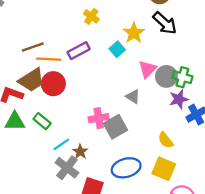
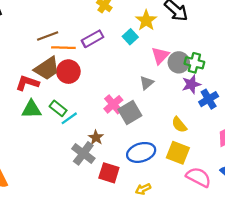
gray triangle: (133, 97) -> (147, 83), turned 48
pink cross: (99, 118) -> (113, 104), turned -30
cyan line: (61, 144) -> (69, 118), moved

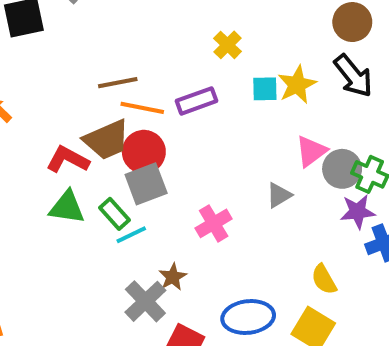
cyan square: (130, 37) -> (265, 89), moved, turned 32
gray square: (130, 113) -> (146, 184), moved

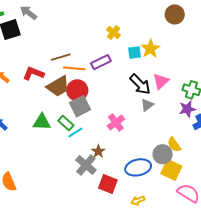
black arrow: (353, 76) -> (140, 84), moved
red L-shape: (68, 159) -> (33, 73), moved
gray circle: (342, 169) -> (163, 154), moved

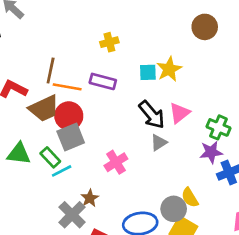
yellow cross: (114, 32) -> (109, 42), moved, turned 32
brown line: (61, 57) -> (51, 70), turned -66
purple rectangle: (101, 62) -> (103, 81), turned 36

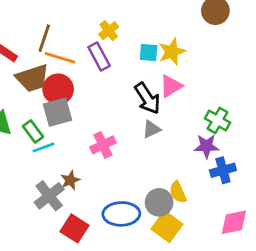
yellow cross: (109, 42) -> (109, 31), moved, turned -30
purple rectangle: (103, 81) -> (99, 56), turned 40
pink triangle: (179, 113) -> (171, 86), moved

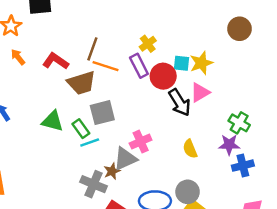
red circle: (58, 89) -> (163, 76), moved
gray triangle: (151, 129) -> (125, 159), moved, size x1.5
yellow semicircle: (178, 192) -> (190, 149), moved
gray cross: (49, 196) -> (94, 184), turned -30

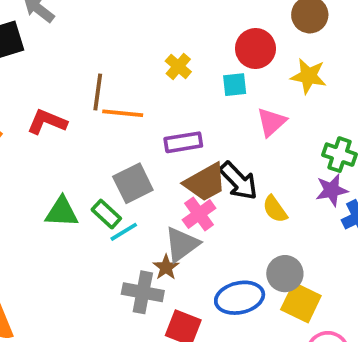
yellow star: (201, 63) -> (309, 76), moved, turned -30
purple rectangle: (139, 66) -> (183, 142), moved, turned -60
red circle: (163, 76) -> (255, 49), moved
brown trapezoid: (81, 83) -> (205, 182), moved
black arrow: (180, 103) -> (239, 181), moved

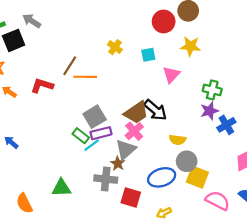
red circle: (255, 49) -> (164, 21), moved
brown line: (98, 92) -> (70, 66), turned 30
purple rectangle: (183, 142) -> (101, 133), moved
yellow semicircle: (275, 209) -> (177, 140), moved, turned -42
green triangle: (62, 212) -> (61, 188), moved

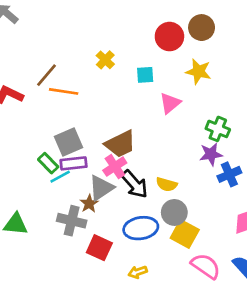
black arrow: (155, 110) -> (135, 184), moved

